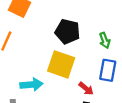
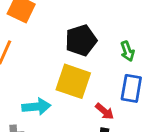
black pentagon: (67, 32) -> (81, 40), turned -30

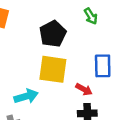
green arrow: (127, 51) -> (91, 16), moved

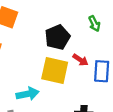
red arrow: (84, 89) -> (80, 60), moved

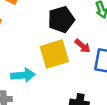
yellow square: (55, 70) -> (54, 54), turned -36

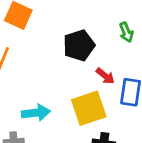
yellow square: (54, 54) -> (89, 108), moved

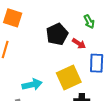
red arrow: (105, 76) -> (79, 44), moved

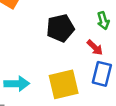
red arrow: (79, 44) -> (95, 48), moved

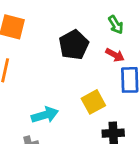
yellow square: (64, 84) -> (93, 102), size x0.7

